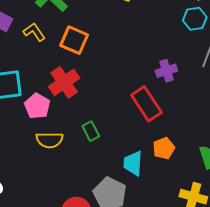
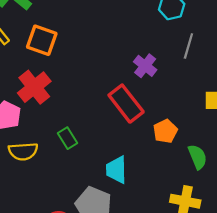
purple cross: (166, 71) -> (145, 66), turned -30
orange pentagon: (164, 148) -> (165, 131), moved

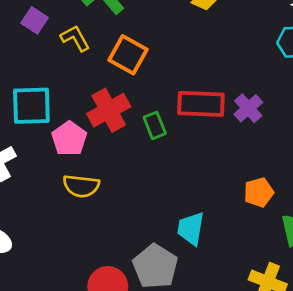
red rectangle: (126, 104) -> (201, 104), moved, turned -60
green rectangle: (68, 138) -> (155, 125), moved

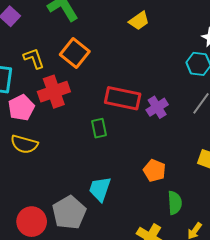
yellow L-shape: (75, 38) -> (34, 58), moved
green rectangle: (155, 125) -> (99, 128), moved
orange pentagon: (259, 192) -> (155, 171), turned 30

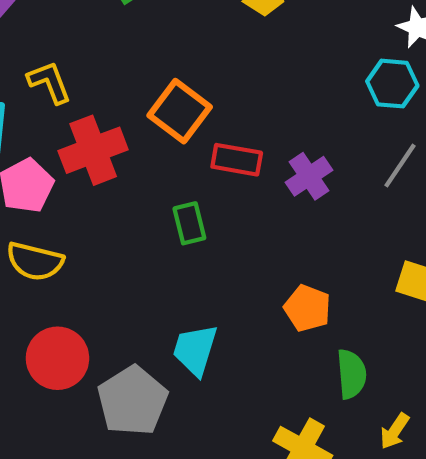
orange square: (75, 53) -> (180, 111), moved
red rectangle: (123, 98) -> (237, 160), size x0.7
red circle: (32, 222) -> (57, 358), moved

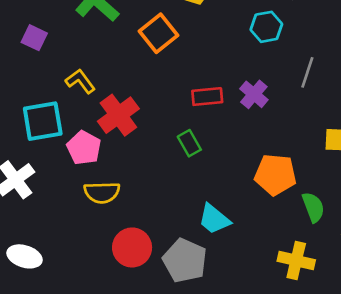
cyan hexagon: (392, 84) -> (266, 27), moved
orange square: (180, 111) -> (158, 33), moved, turned 30
orange pentagon: (307, 308) -> (275, 175), size x1.4
cyan trapezoid: (195, 350) -> (214, 219), turned -52

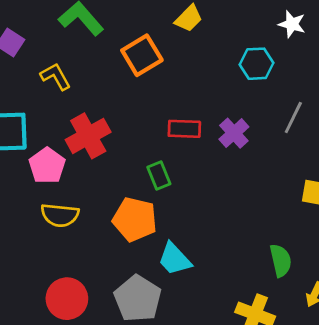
yellow L-shape: (80, 81) -> (56, 76), moved
orange pentagon: (275, 175) -> (135, 219), moved
red circle: (132, 247) -> (67, 299), moved

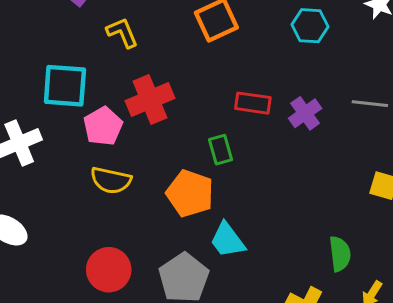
cyan hexagon: (257, 64) -> (310, 26), moved
gray line: (293, 117) -> (370, 104), turned 64

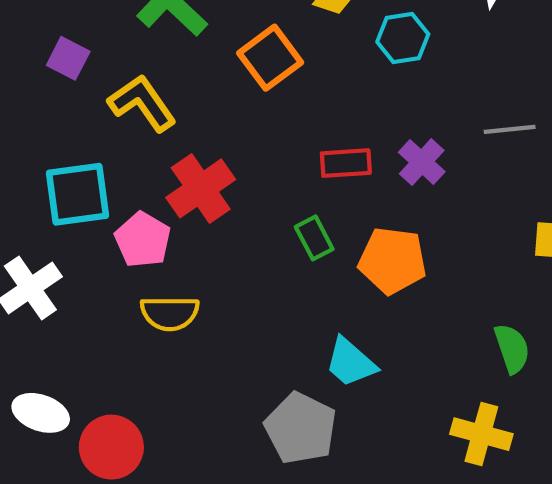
yellow L-shape: (122, 33) -> (142, 103), size x1.4
orange pentagon: (190, 193) -> (392, 261), moved
red circle: (109, 270) -> (111, 447), moved

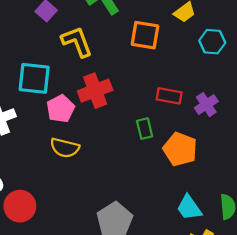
orange square: (270, 58) -> (145, 35), turned 32
cyan trapezoid: (350, 362) -> (189, 208), moved

